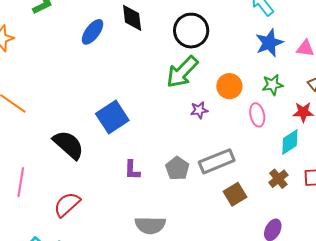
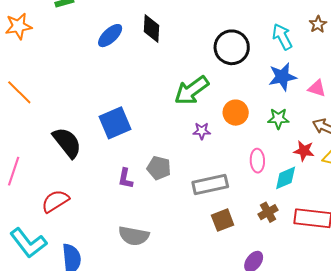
black circle: (191, 31) -> (232, 47), moved
pink ellipse: (257, 115) -> (257, 161), moved
gray pentagon: (177, 168) -> (159, 168), moved, turned -30

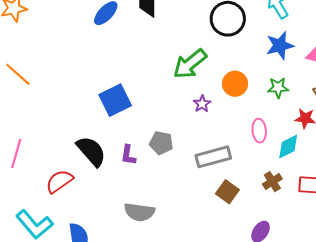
purple star: (202, 131) -> (202, 104), turned -30
black semicircle: (67, 143) -> (91, 151), moved
brown square: (223, 220) -> (227, 192), turned -30

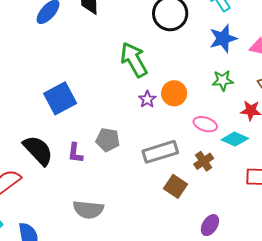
green arrow: (190, 64) -> (134, 60), turned 102
orange circle: (235, 84) -> (174, 93), moved
pink ellipse: (259, 131) -> (205, 124), turned -65
cyan diamond: (288, 147) -> (235, 139), turned 52
brown cross: (272, 182) -> (204, 161), moved

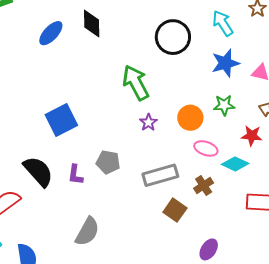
orange circle: (174, 93) -> (190, 118), moved
gray semicircle: (88, 210) -> (87, 232), turned -68

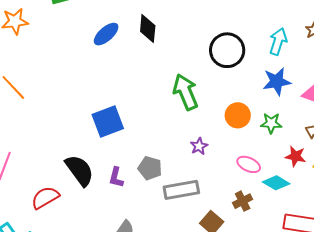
cyan arrow: (223, 23) -> (278, 41), turned 44
orange circle: (190, 118) -> (238, 115), moved
purple star: (148, 122) -> (199, 146), moved
gray rectangle: (160, 175) -> (181, 190), moved

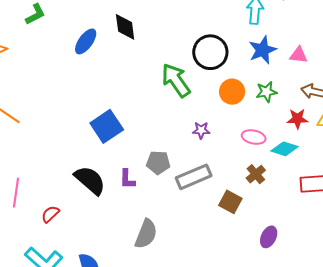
black circle: (227, 50) -> (210, 52), moved
purple star: (199, 146) -> (201, 130), turned -30
red semicircle: (45, 198) -> (50, 214), moved, size x0.7

